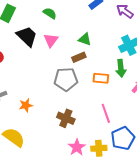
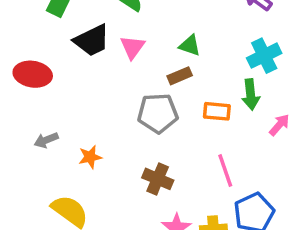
black trapezoid: (27, 36) -> (92, 40), turned 110

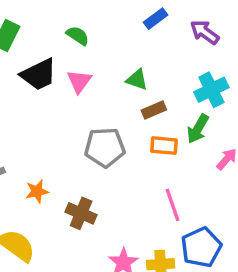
brown rectangle: (180, 76) -> (154, 110), moved
green arrow: (251, 94) -> (198, 129), turned 36
brown cross: (158, 179) -> (81, 213), moved

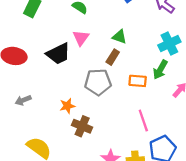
black trapezoid: (39, 74) -> (58, 54), moved
brown rectangle: (154, 110) -> (113, 57), moved, turned -35
orange star: (37, 191) -> (67, 106), moved

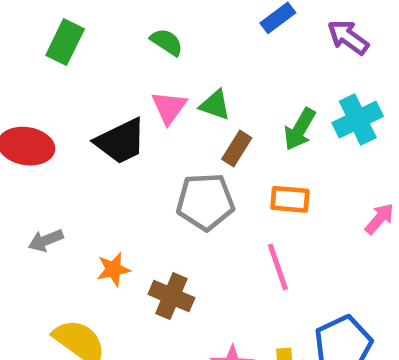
green triangle: (119, 37) -> (215, 105), moved
green arrow: (160, 70) -> (300, 129), moved
orange star: (67, 106) -> (113, 269), moved
pink line: (143, 121) -> (278, 267), moved

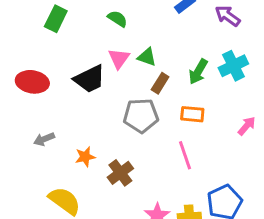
brown cross: (171, 296) -> (120, 173), turned 30

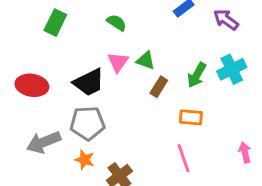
gray pentagon: (141, 116) -> (87, 123), moved
pink arrow: (247, 126) -> (245, 152), moved, turned -54
gray arrow: (44, 139) -> (44, 142), size x1.6
orange star: (85, 157) -> (84, 160), turned 30

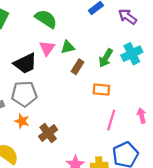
green semicircle: (117, 23) -> (46, 19), size x1.5
green triangle: (146, 61) -> (68, 47), turned -32
pink line: (184, 158) -> (111, 120), moved, turned 36

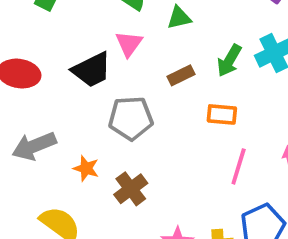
green triangle: (68, 47) -> (179, 18), moved
brown rectangle: (77, 67) -> (181, 75), turned 32
gray pentagon: (24, 94) -> (131, 118), moved

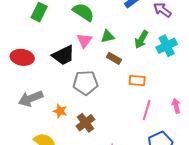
green triangle: (179, 18) -> (108, 36), moved
green arrow: (229, 61) -> (141, 39), moved
brown rectangle: (181, 75) -> (114, 58), turned 56

